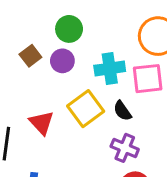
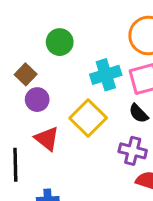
purple circle: (62, 61) -> (37, 100), moved
black semicircle: (122, 111) -> (139, 113), moved

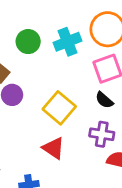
cyan cross: (106, 75) -> (68, 42), moved
red triangle: (47, 139) -> (54, 148), moved

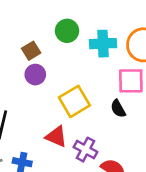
purple cross: (102, 134) -> (85, 150), moved
red triangle: (54, 148) -> (56, 137), turned -30

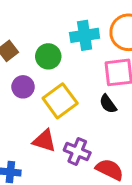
green circle: (67, 31) -> (48, 56), moved
purple circle: (35, 75) -> (23, 87), moved

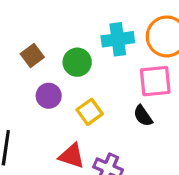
yellow square: (60, 101) -> (90, 112), size x0.7

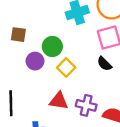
brown square: (32, 56) -> (18, 35), turned -35
green circle: (77, 62) -> (52, 46), moved

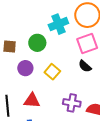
green circle: (52, 46) -> (37, 43), moved
red triangle: (59, 101) -> (32, 101), moved

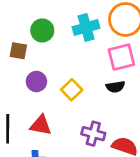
green circle: (37, 43) -> (42, 30), moved
black semicircle: (85, 66) -> (115, 87), turned -56

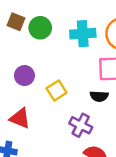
brown square: (18, 51) -> (16, 22), moved
purple cross: (93, 134) -> (81, 125), moved

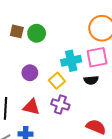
cyan cross: (83, 34) -> (71, 61), moved
purple cross: (81, 125) -> (60, 104), moved

